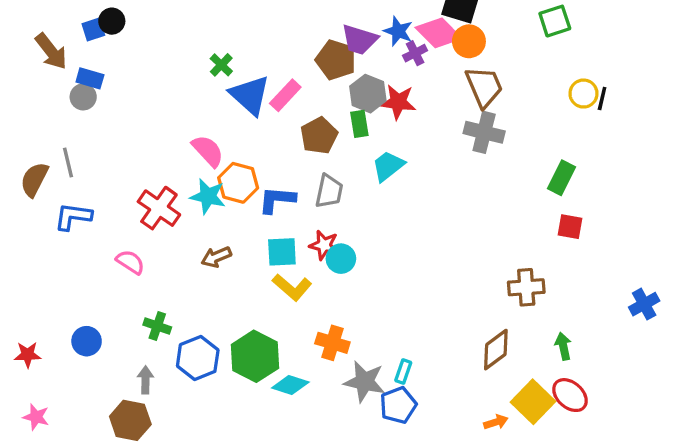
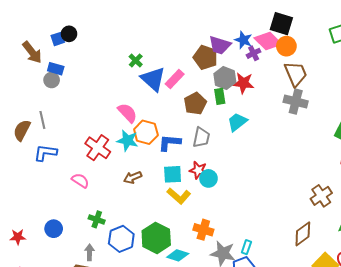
brown cross: (526, 287) -> (321, 196), turned -30

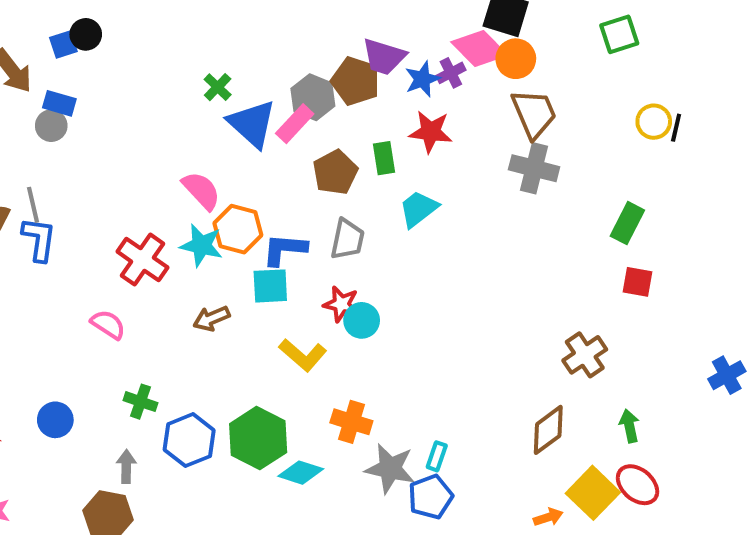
blue star: (243, 40) -> (422, 79), moved, turned 30
gray hexagon: (225, 78) -> (313, 97), moved
blue L-shape: (45, 153) -> (39, 239), moved, turned 90
cyan square: (173, 174) -> (270, 286), moved

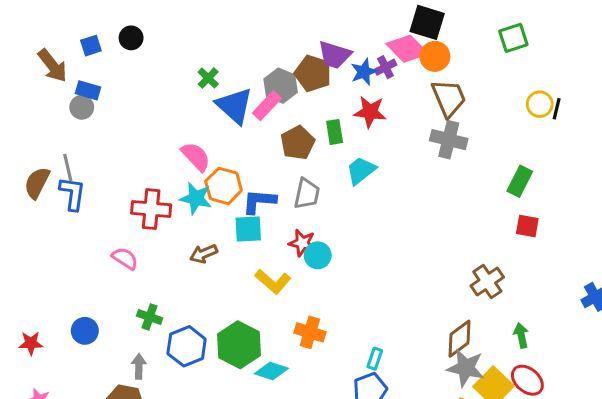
black circle: (86, 34) -> (131, 38), moved
red cross: (143, 260) -> (151, 209), turned -30
gray star: (390, 468) -> (466, 368), moved

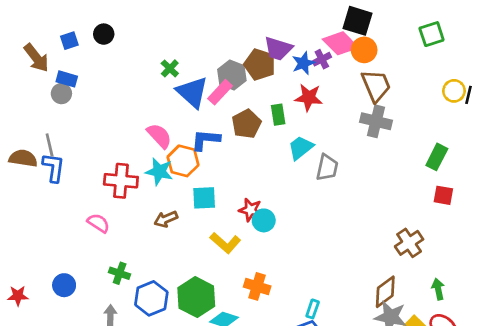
brown semicircle: (37, 183) -> (23, 158), turned 72
gray trapezoid: (307, 194) -> (327, 168), moved
blue L-shape: (259, 201) -> (206, 140), moved

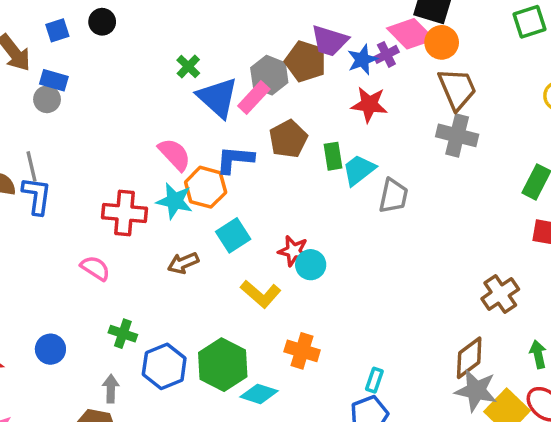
green rectangle: (278, 115) -> (333, 156), moved
cyan square: (204, 198) -> (233, 235), turned -30

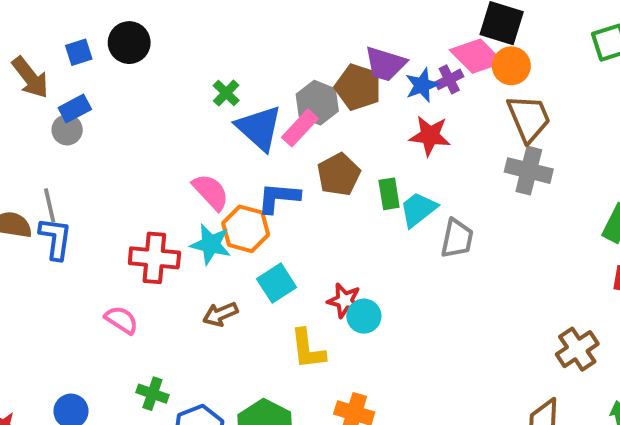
black circle: (102, 22) -> (129, 43), size x1.4
blue rectangle: (54, 80) -> (75, 109), turned -44
yellow L-shape: (261, 294) -> (308, 349), turned 42

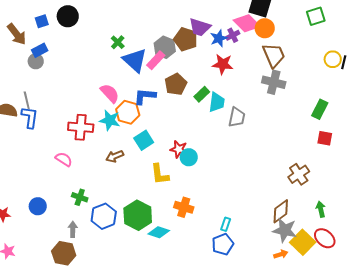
green rectangle: (389, 194) -> (202, 94), turned 56
cyan trapezoid: (418, 209) -> (217, 102), turned 135

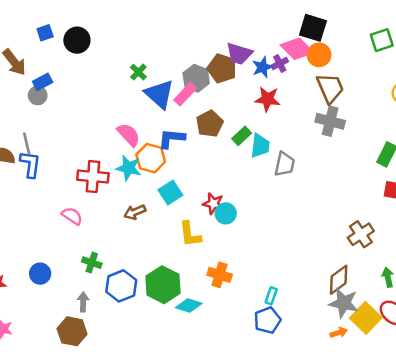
blue square: (42, 21) -> (45, 33), moved

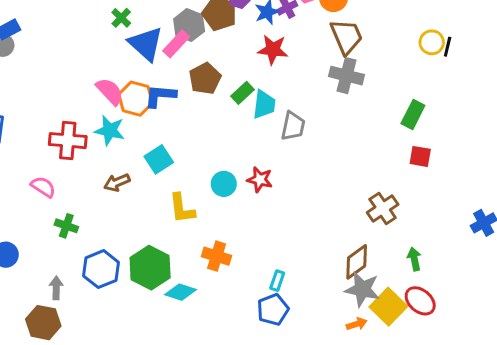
orange hexagon: (151, 158) -> (136, 99), moved
red star: (213, 204) -> (260, 180), moved
green cross: (92, 263) -> (66, 226), moved

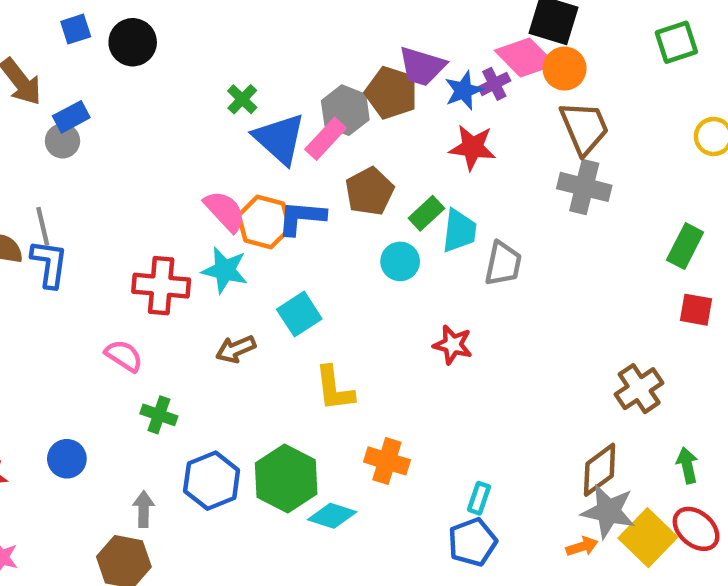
cyan circle: (224, 184) -> (400, 261), moved
orange arrow: (357, 324) -> (582, 546), moved

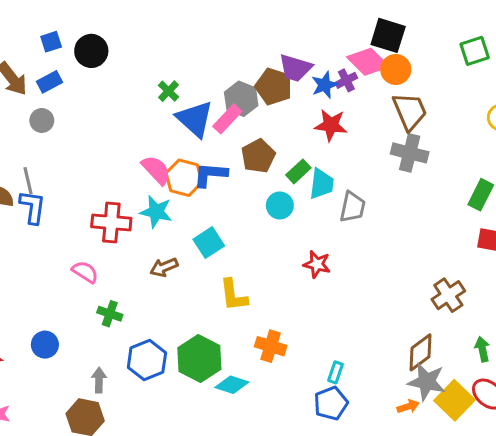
blue rectangle: (71, 117) -> (50, 82), moved

